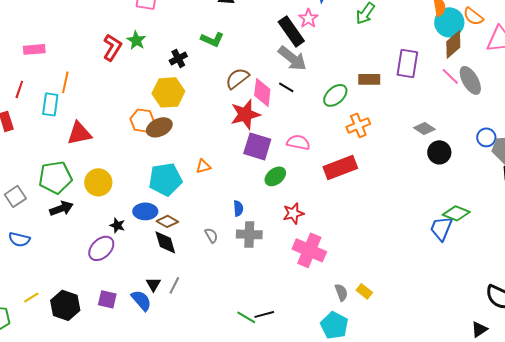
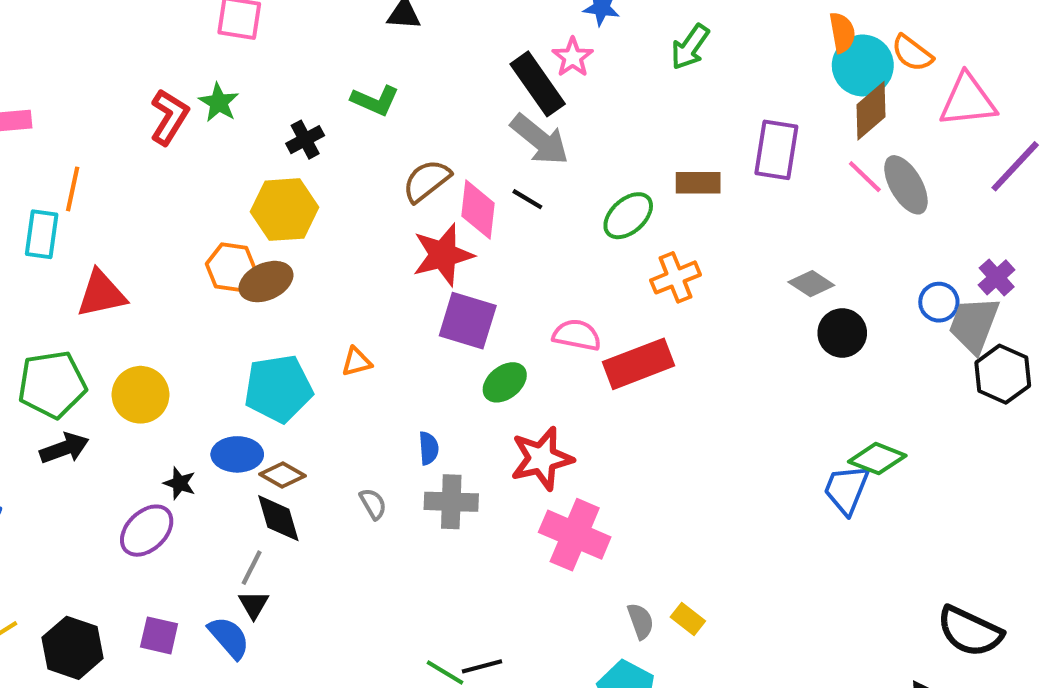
pink semicircle: (298, 142) -> (577, 335), moved
red star: (293, 213) -> (542, 459), size x1.4
gray line: (174, 285) -> (252, 568), moved

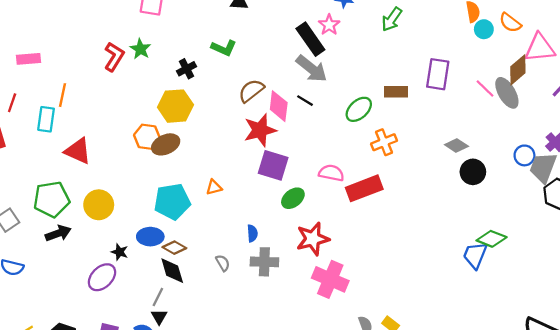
cyan circle: (863, 65) -> (484, 29), size x0.6
brown diamond: (871, 111) -> (518, 70), moved
red triangle: (101, 294) -> (78, 151), turned 36

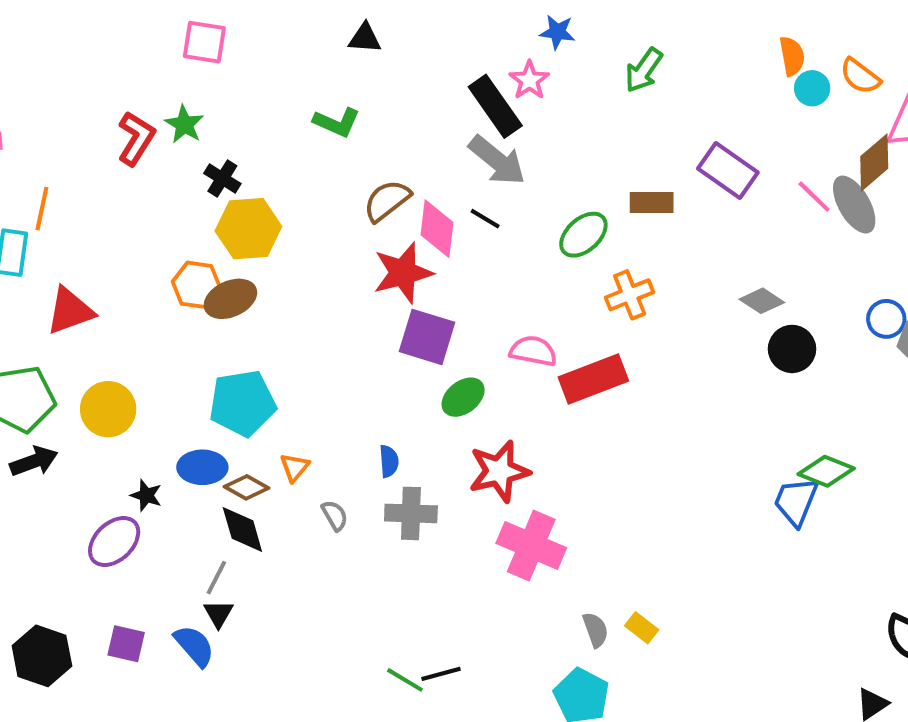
black cross: (186, 69) -> (222, 178), moved, turned -30
purple rectangle: (438, 74) -> (728, 170), turned -64
red triangle: (78, 151) -> (70, 311), turned -44
orange triangle: (214, 187) -> (295, 467), moved, turned -35

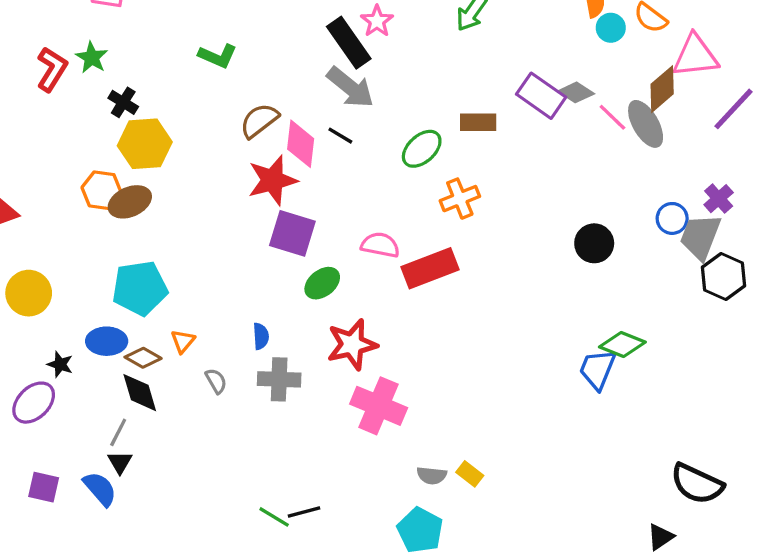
gray diamond: (762, 301) -> (576, 92), moved
gray semicircle: (595, 630) -> (432, 475), turned 116

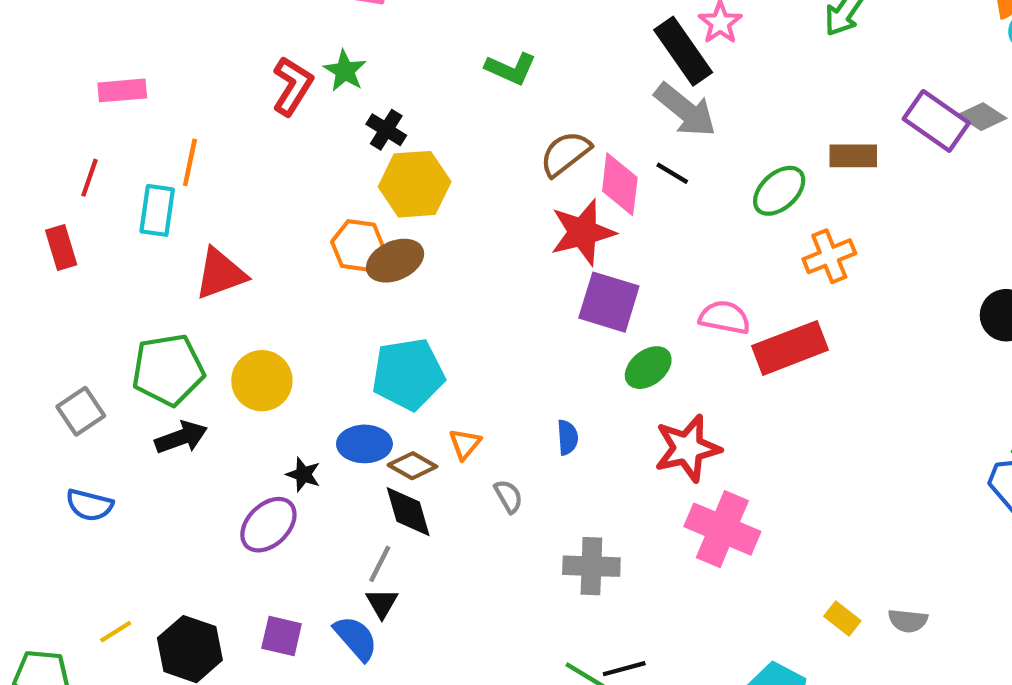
gray cross: (279, 379) -> (591, 566), moved
gray semicircle: (432, 475) -> (908, 621), moved

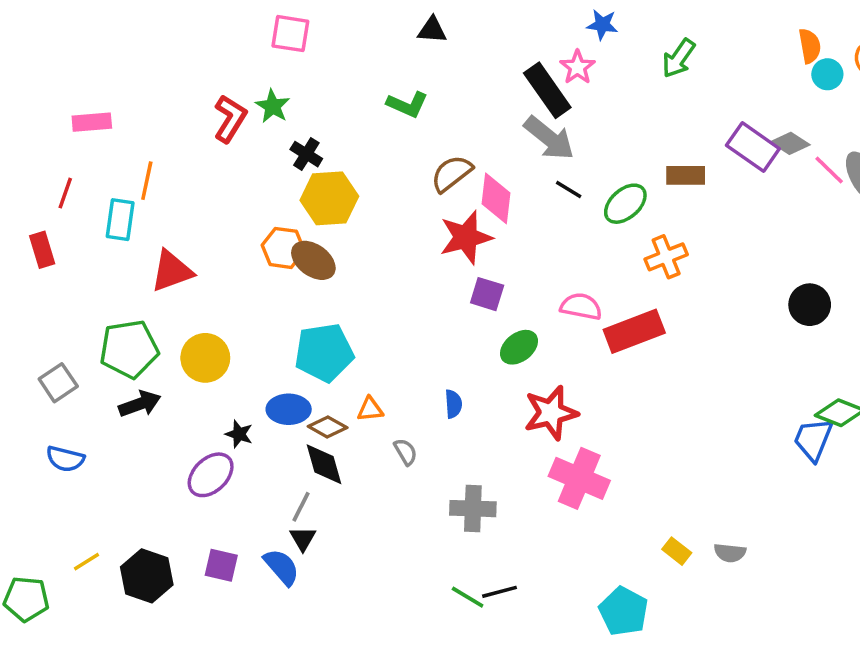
black line: (672, 173) -> (569, 189), moved
brown ellipse: (395, 261) -> (313, 260), turned 60
purple square: (609, 302) -> (487, 294), size x0.7
orange triangle: (465, 444) -> (370, 409), turned 44

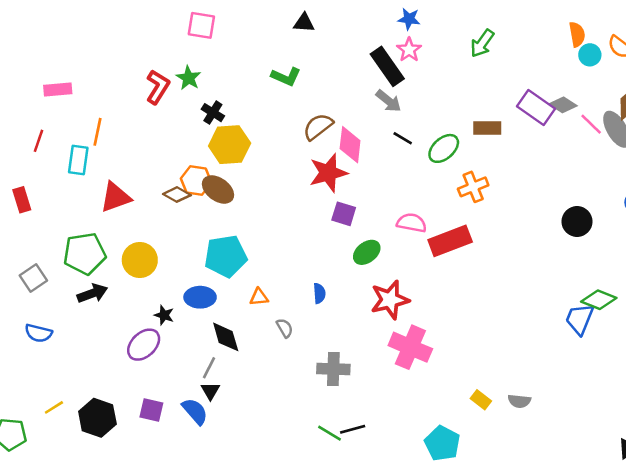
blue star: (602, 25) -> (409, 19), moved
gray arrow: (549, 138) -> (389, 101), size x0.7
red rectangle: (42, 250) -> (22, 200), moved
brown diamond: (328, 427) -> (177, 195), moved

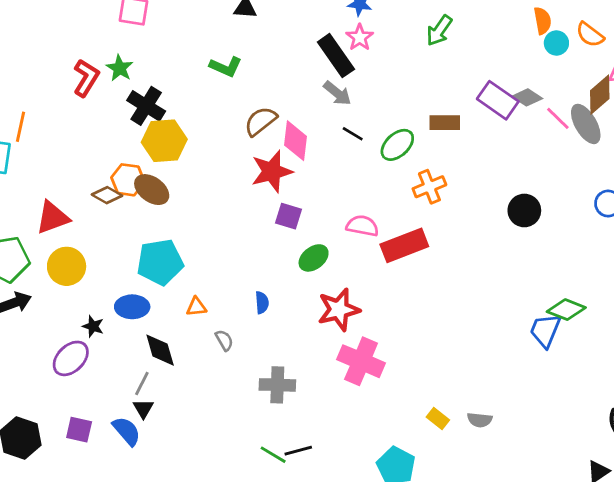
black cross: (213, 113) -> (146, 106), size x1.5
red triangle: (115, 197) -> (53, 217), moved
black circle: (577, 222) -> (524, 210), moved

